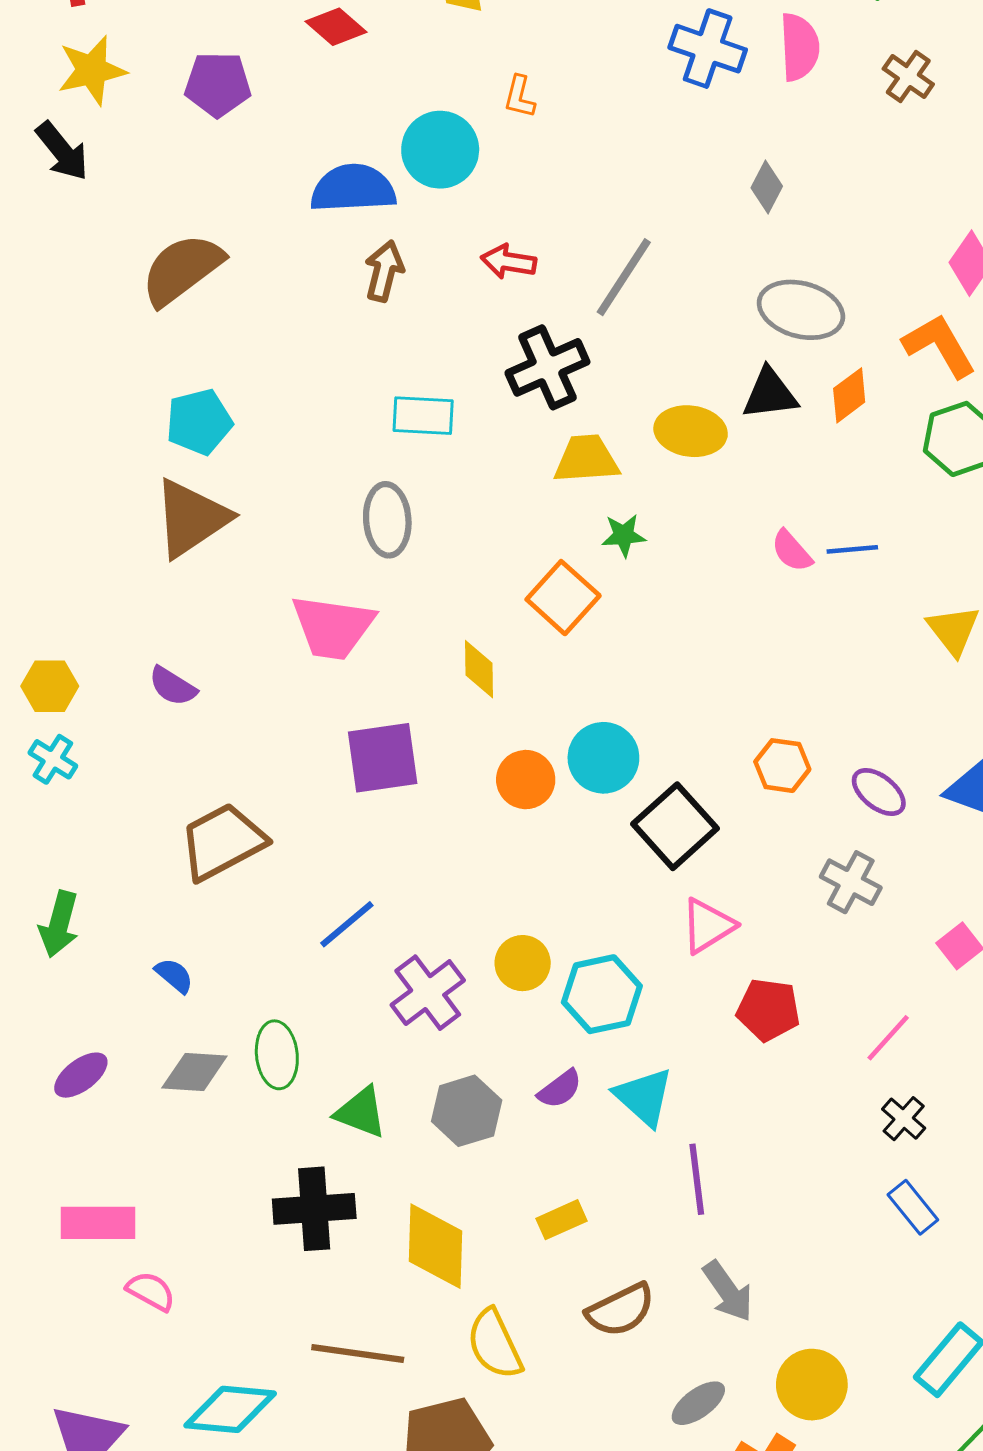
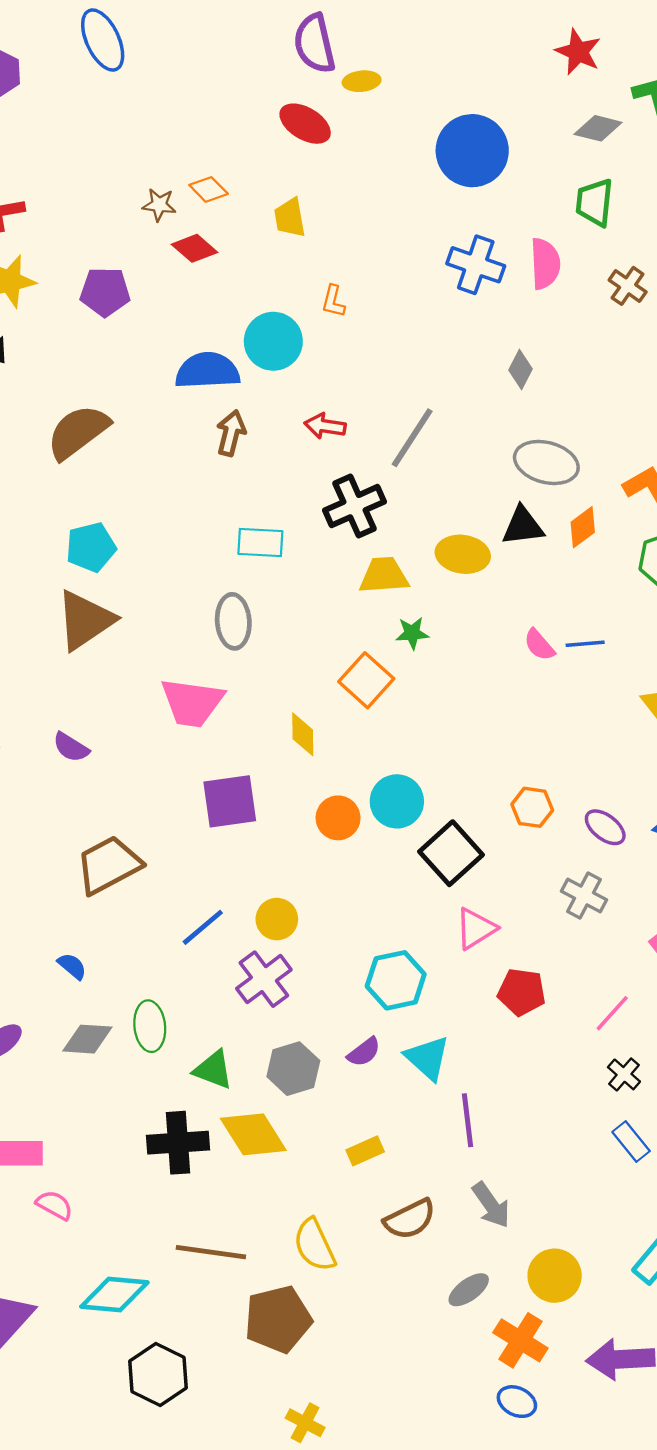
yellow circle: (523, 963) -> (277, 919), moved
yellow diamond: (435, 1246) -> (253, 1134), moved, turned -34

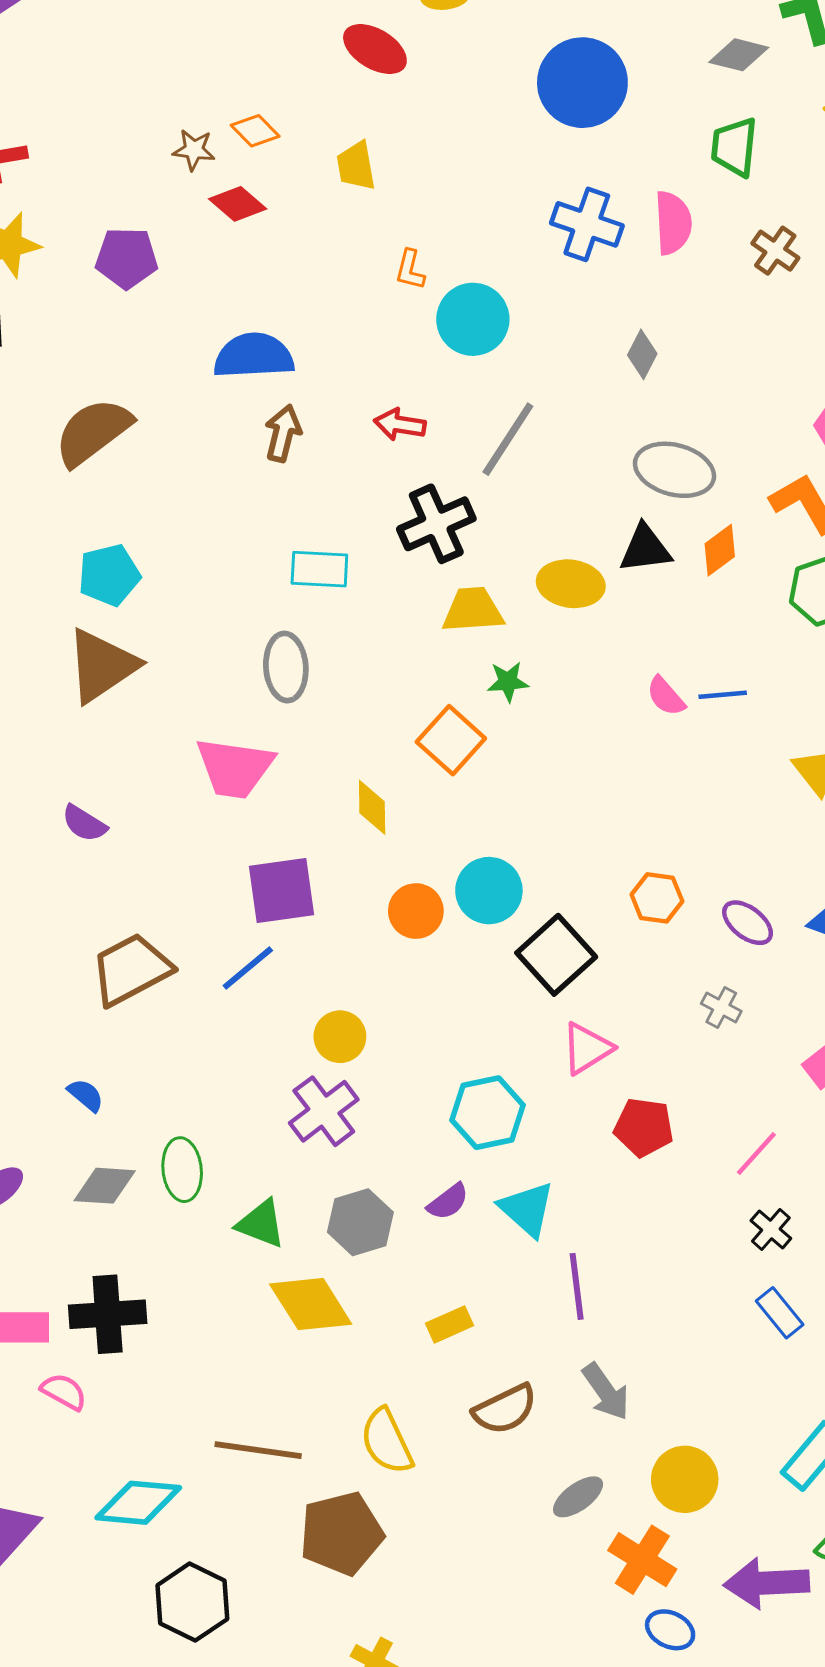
cyan circle: (273, 341) -> (473, 319), moved
gray cross: (584, 896) -> (721, 1007), size x0.7
blue line: (203, 927) -> (248, 968), moved
black cross: (178, 1143) -> (108, 1314), moved
blue ellipse: (517, 1402) -> (670, 1630), moved

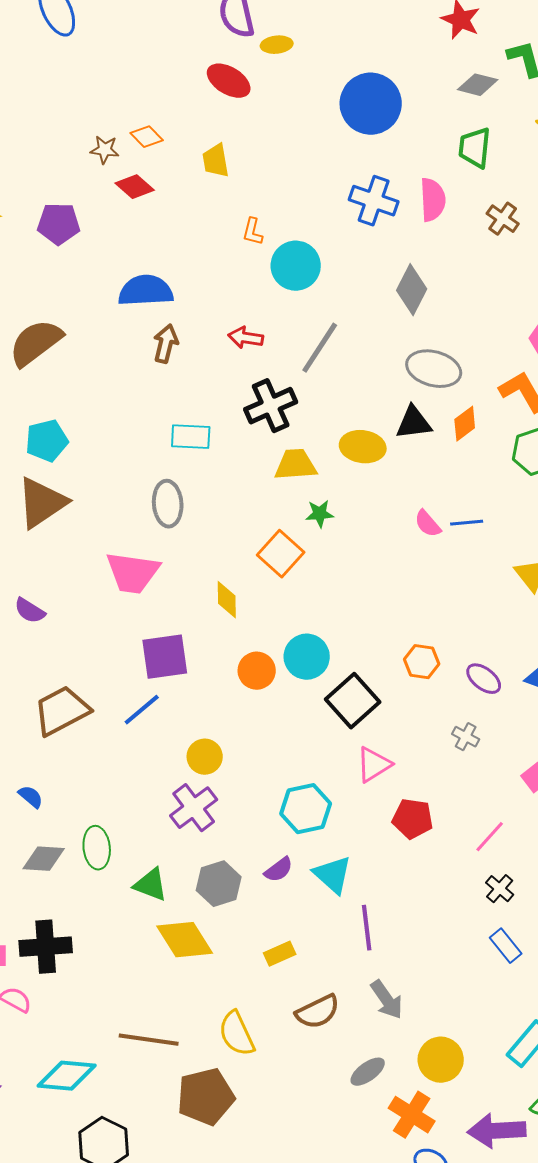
gray diamond: (642, 354) -> (412, 290), size x1.5

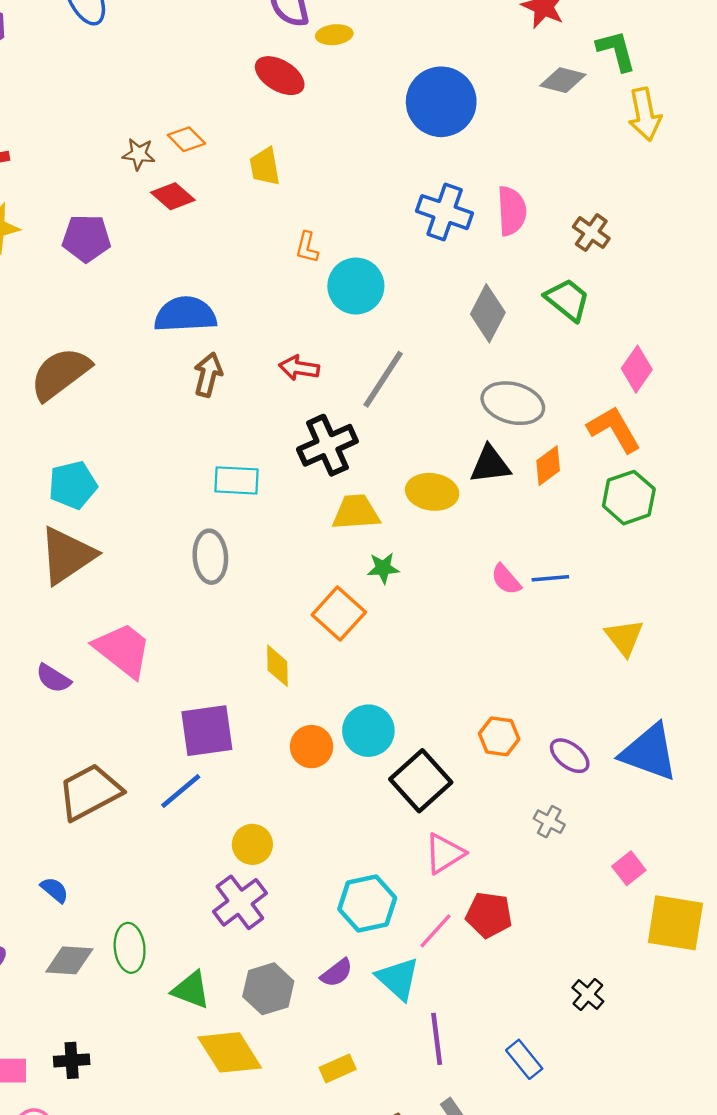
green trapezoid: (475, 148) -> (567, 300), moved, turned 123
pink trapezoid: (133, 573) -> (123, 650), moved, turned -150
pink line: (490, 837) -> (435, 931), moved
blue rectangle: (506, 946) -> (524, 1059), moved
black cross: (46, 947) -> (72, 1060), size x0.6

